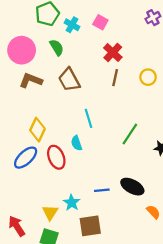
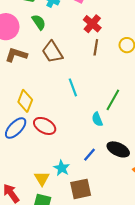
cyan semicircle: (76, 143) -> (97, 119), moved
red ellipse: (56, 157) -> (45, 126), turned -35
blue line: (102, 190) -> (89, 155), turned -40

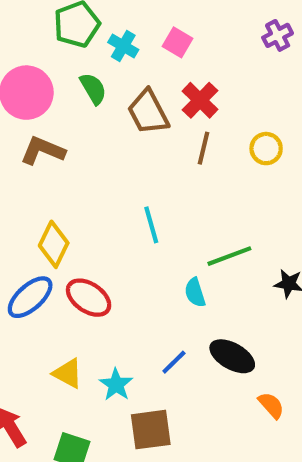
brown trapezoid: (52, 52) -> (148, 112), moved
green line: (113, 100) -> (229, 256), turned 35
yellow triangle: (42, 178) -> (68, 373), moved, turned -35

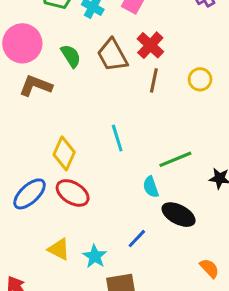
green semicircle: (93, 89) -> (71, 56), moved
yellow diamond: (54, 244) -> (64, 153), moved
black ellipse: (232, 356) -> (179, 215), moved

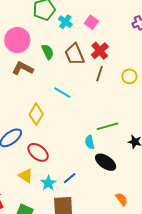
cyan line: (117, 138) -> (62, 93), moved, turned -48
red ellipse: (73, 193) -> (38, 152), moved
blue line: (137, 239) -> (70, 178), moved

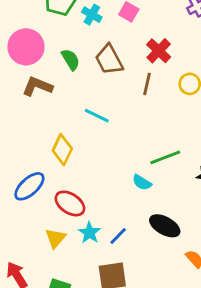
red cross: (100, 51) -> (159, 51), moved
cyan semicircle: (90, 142) -> (142, 182), turned -40
black ellipse: (106, 162) -> (165, 226), moved
yellow triangle: (26, 176) -> (55, 238), turned 42
cyan star: (48, 183) -> (89, 233), moved

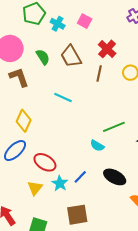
brown L-shape: (37, 86) -> (19, 77), turned 50
yellow diamond: (62, 150) -> (24, 121), moved
blue line: (118, 236) -> (80, 177), moved

